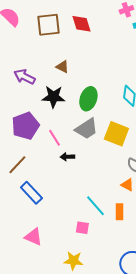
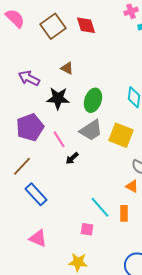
brown square: (48, 25) -> (53, 26), turned -30
black arrow: (67, 157) -> (72, 158), turned -40

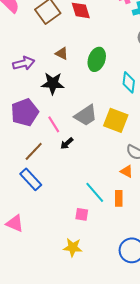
purple arrow: (29, 78) -> (24, 63), turned 140
green ellipse: (93, 100) -> (97, 59), moved
brown line: (22, 166) -> (34, 151), moved
pink triangle: (38, 238) -> (15, 223), moved

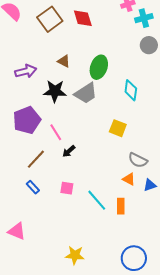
gray trapezoid: (86, 115) -> (86, 93), moved
yellow square: (116, 120) -> (118, 128), size x0.7
blue rectangle: (31, 179) -> (33, 187), size x0.6
pink square: (82, 214) -> (67, 188), moved

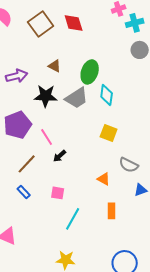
cyan diamond: (131, 90) -> (107, 95), moved
orange triangle: (129, 179) -> (104, 179), moved
cyan line: (97, 200) -> (73, 219), moved, turned 70

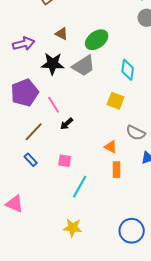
green ellipse: (90, 72) -> (97, 40), turned 35
cyan diamond: (107, 95) -> (128, 70), moved
orange rectangle: (112, 211) -> (117, 170), moved

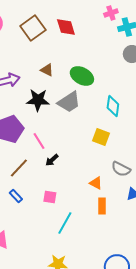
green ellipse: (97, 40) -> (82, 76), turned 65

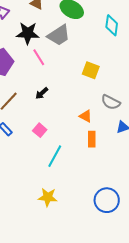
cyan diamond: (113, 106) -> (112, 25), moved
pink line: (39, 141) -> (39, 57), moved
pink square: (50, 197) -> (40, 130), turned 32

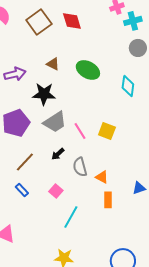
gray trapezoid: (59, 35) -> (55, 122), moved
pink line: (39, 57) -> (80, 131), moved
gray semicircle: (111, 102) -> (80, 167), moved, turned 48

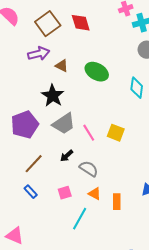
purple arrow: (15, 74) -> (39, 54), moved
black star: (44, 94) -> (53, 96), turned 30
gray semicircle: (80, 167) -> (89, 169), turned 138
orange triangle: (102, 177) -> (95, 194), moved
pink square: (56, 191) -> (65, 193), turned 32

